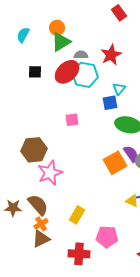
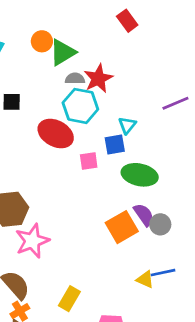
green triangle: (61, 42) -> (63, 52), moved
red star: (111, 55) -> (98, 78), moved
red ellipse: (67, 72) -> (56, 134), moved, turned 70
pink square: (72, 120) -> (89, 161), moved

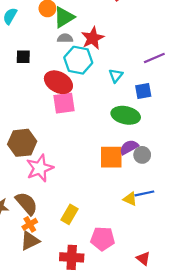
gray semicircle: (75, 78) -> (65, 38), moved
blue square: (115, 145) -> (143, 91), moved
pink square: (89, 161) -> (64, 103), moved, size x1.5
purple semicircle: (144, 215) -> (129, 147), turned -84
orange square: (122, 227) -> (111, 157), turned 30

